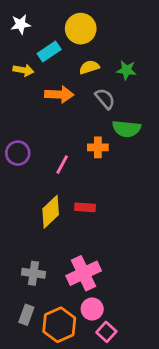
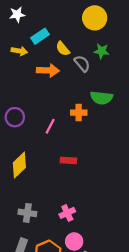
yellow circle: (81, 29) -> (95, 18), moved
yellow semicircle: (89, 67) -> (63, 49), moved, turned -112
gray semicircle: (105, 99) -> (82, 64), moved
yellow diamond: (51, 212) -> (19, 165), moved
pink cross: (84, 273) -> (67, 213), size x0.6

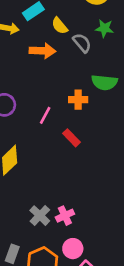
red rectangle: (68, 160) -> (71, 138), moved, turned 42
gray cross: (27, 213) -> (40, 216), moved, turned 36

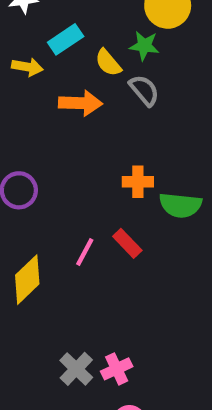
green star: (104, 28) -> (144, 46), moved
green semicircle: (104, 82) -> (180, 205), moved
pink line: (45, 115) -> (85, 252), moved

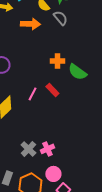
green semicircle: (180, 205) -> (77, 72), turned 30

